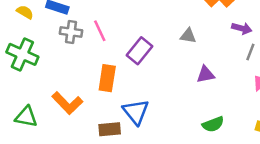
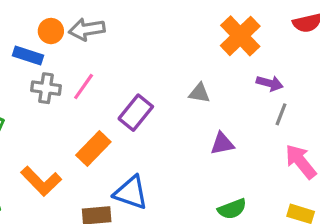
pink line: (100, 31) -> (84, 87), turned 60
orange rectangle: (107, 78) -> (93, 149), turned 35
blue triangle: (136, 112) -> (131, 193), turned -32

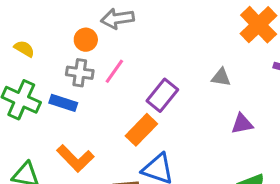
orange circle: (51, 31) -> (86, 40), moved
blue rectangle: (28, 55) -> (63, 103), moved
orange rectangle: (93, 149) -> (141, 130), moved

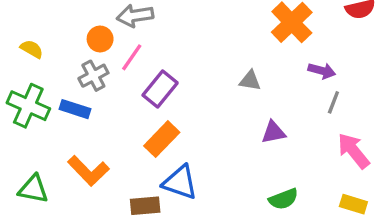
pink line: (114, 71) -> (132, 57), moved
gray cross: (80, 73) -> (93, 76), turned -36
purple rectangle: (162, 95) -> (160, 89), moved

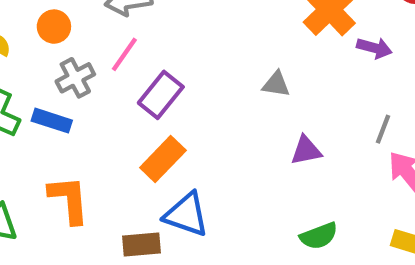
orange circle: (100, 39) -> (54, 27), moved
purple arrow: (322, 71) -> (374, 48), moved
gray line: (333, 102) -> (383, 129), moved
orange L-shape: (88, 171) -> (69, 200), turned -141

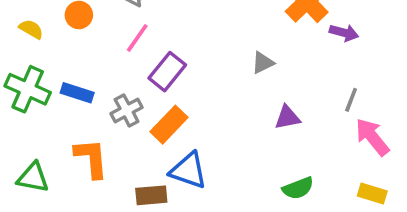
gray cross: (75, 78) -> (127, 110), moved
gray triangle: (276, 84) -> (263, 63), turned -35

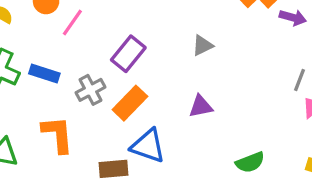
pink line: (137, 38) -> (72, 22), moved
gray triangle: (263, 63) -> (202, 45), moved
purple triangle: (287, 118) -> (201, 106), moved

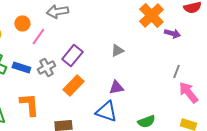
gray cross: (90, 90) -> (46, 67), moved
blue triangle: (148, 146) -> (106, 111), moved

